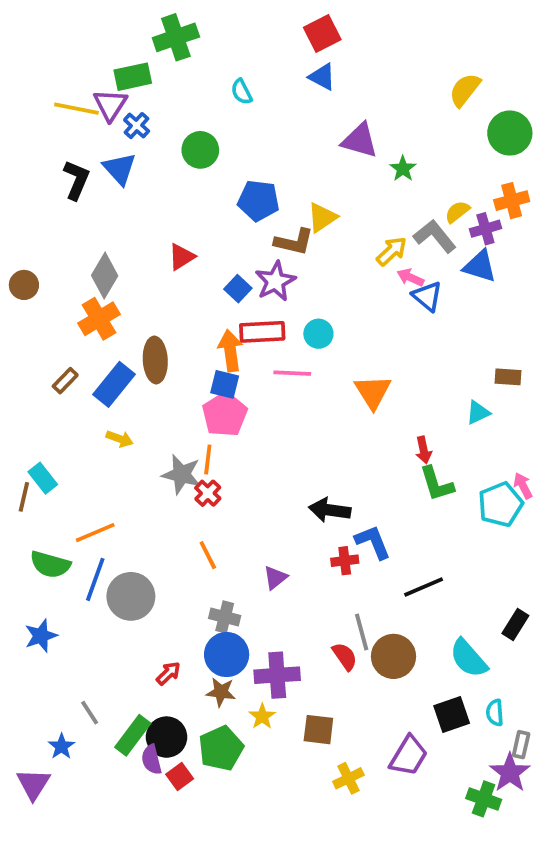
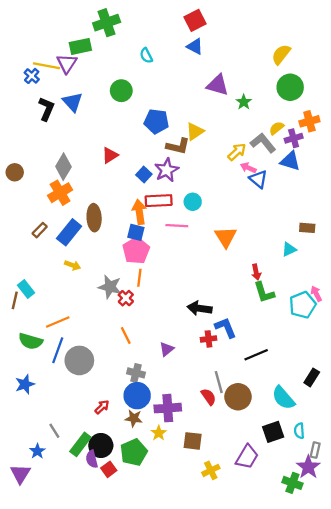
blue cross: (137, 126) -> (32, 76), moved
green circle: (510, 133) -> (290, 87), moved
orange line: (208, 459) -> (139, 278), moved

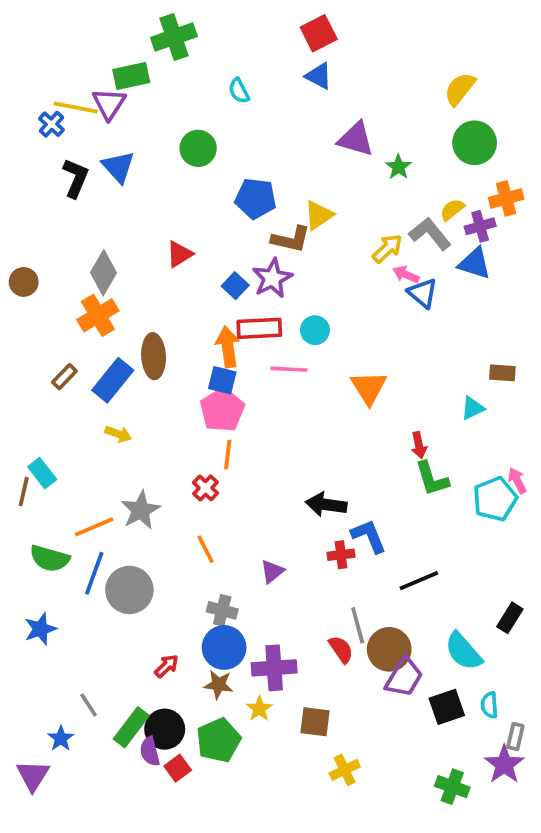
gray star: (110, 287) -> (141, 510), moved, turned 30
purple trapezoid: (247, 457) -> (404, 677), moved
green cross: (292, 483) -> (452, 787), moved

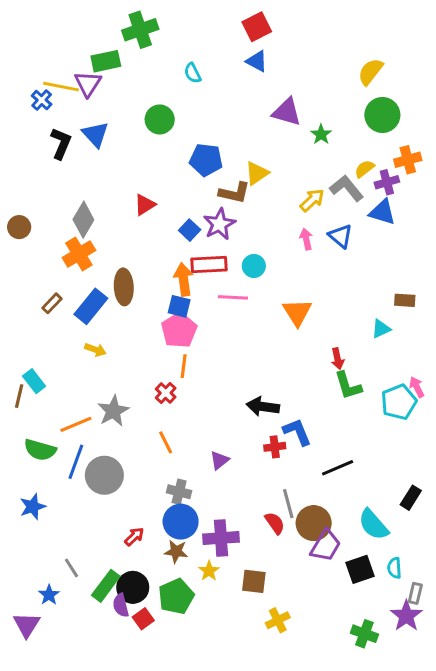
pink arrow: (406, 275) -> (306, 239), moved, turned 54

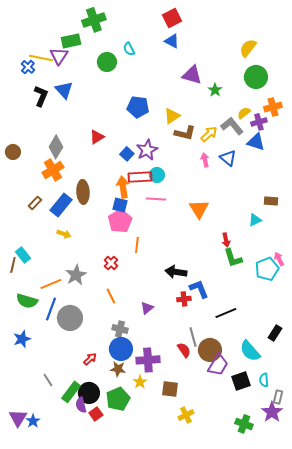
green circle: (160, 119) -> (107, 62), moved
brown L-shape: (234, 193) -> (185, 133), moved
cyan circle: (254, 266) -> (157, 175), moved
orange line: (184, 366) -> (137, 245), moved
blue star: (49, 595) -> (33, 421), moved

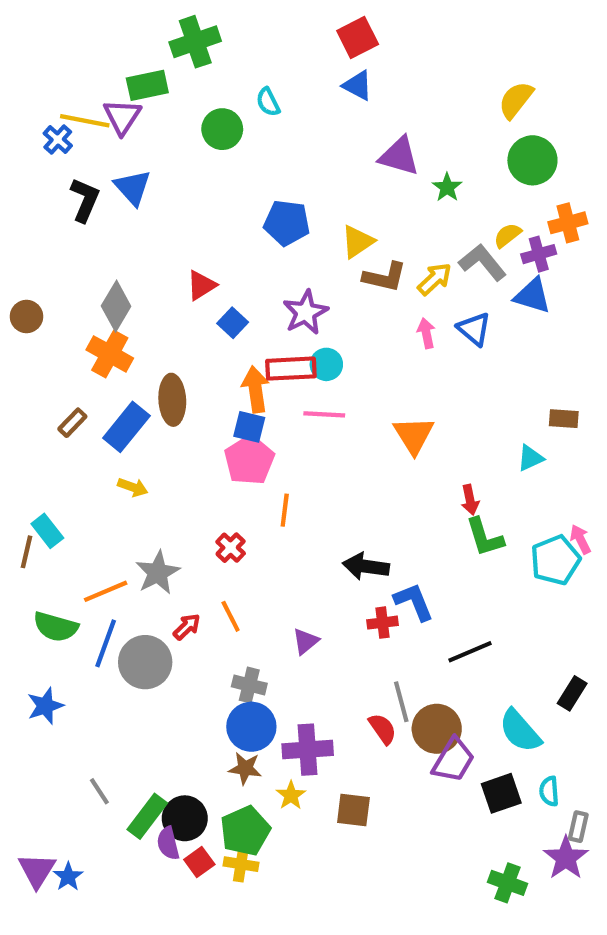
blue square: (127, 154) -> (233, 323), moved
orange cross: (53, 170) -> (110, 354), turned -30
red arrow: (90, 359) -> (187, 627), moved
yellow cross: (186, 415) -> (241, 864), moved, turned 35

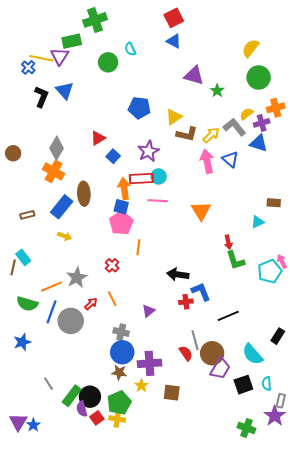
pink arrow: (426, 333) -> (207, 161), size x1.6
brown rectangle: (72, 423) -> (27, 215), moved, turned 32

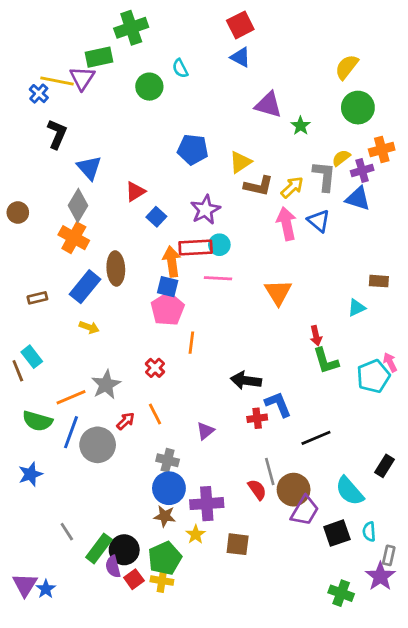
blue triangle: (65, 91) -> (89, 168), moved
gray L-shape: (234, 127) -> (324, 176), turned 45
brown line: (13, 267) -> (18, 371), turned -35

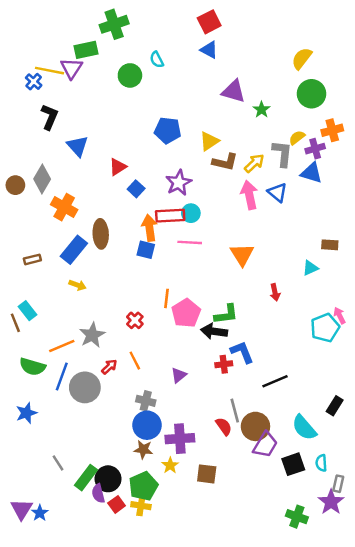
gray diamond: (78, 206) -> (42, 179), moved
pink pentagon: (168, 309) -> (186, 313), moved
green L-shape: (326, 361) -> (226, 314), moved, turned -80

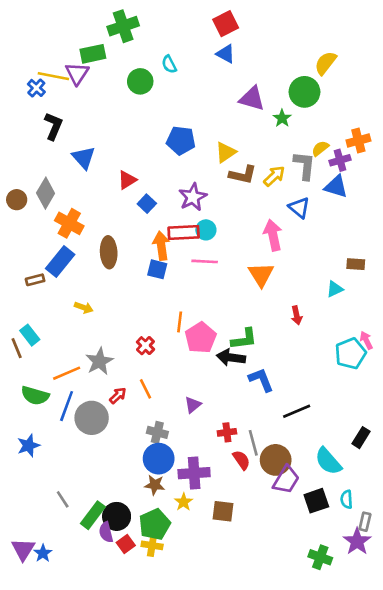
green circle: (312, 94) -> (304, 92), moved
pink arrow: (249, 195) -> (273, 235), moved
blue rectangle: (74, 250) -> (60, 261), moved
red cross: (224, 364) -> (227, 432), moved

